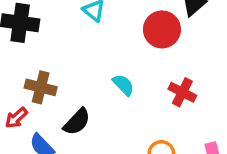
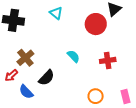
brown cross: (41, 87) -> (25, 58), turned 36
red cross: (182, 92) -> (108, 60), turned -35

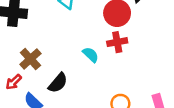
red cross: (108, 60) -> (117, 42), moved

